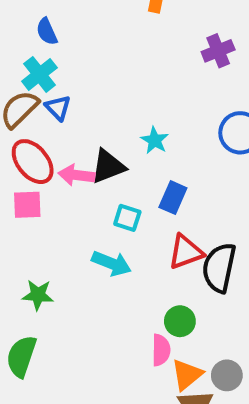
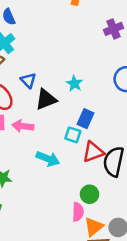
blue triangle: (58, 108) -> (28, 80), moved
pink arrow: (76, 175) -> (23, 126), moved
cyan square: (127, 218) -> (73, 135), moved

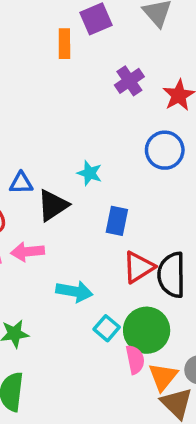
blue triangle: (28, 80) -> (21, 183), turned -35
cyan square: (73, 135) -> (107, 328), moved, turned 35
green circle: (90, 194) -> (147, 330), size x1.6

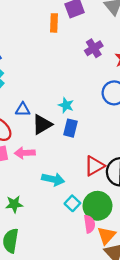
blue rectangle: (117, 221) -> (71, 128), moved

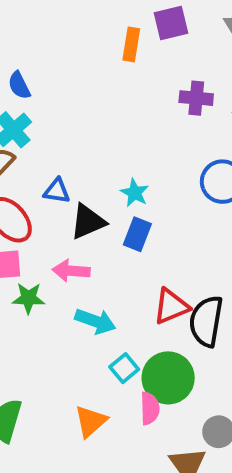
purple cross: (94, 48) -> (196, 98), turned 30
pink arrow: (25, 153) -> (71, 271), moved
green star: (14, 204) -> (28, 298), moved
orange triangle: (106, 235) -> (91, 421), moved

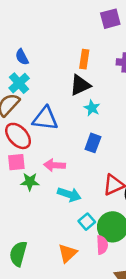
orange rectangle: (131, 44) -> (84, 59), moved
blue triangle: (57, 191) -> (45, 118), size x1.6
cyan star: (135, 193) -> (92, 108), moved
black triangle: (88, 222) -> (80, 85), moved

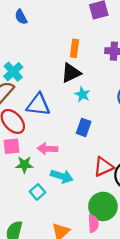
blue semicircle: (22, 57) -> (21, 17), moved
cyan square: (87, 222) -> (38, 192), moved

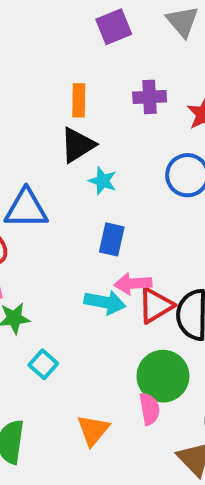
pink arrow: (47, 149) -> (133, 284), moved
cyan arrow: (62, 176) -> (105, 302), moved

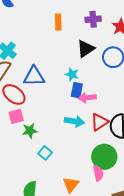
black triangle: (78, 145) -> (86, 49), moved
cyan star: (103, 181) -> (72, 74), moved
pink arrow: (133, 284) -> (87, 98), moved

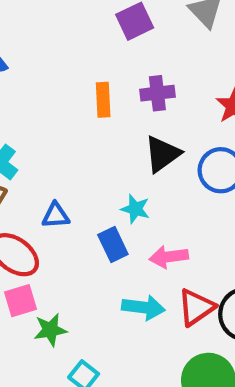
purple cross: (93, 19) -> (157, 93), moved
blue triangle: (34, 76) -> (56, 215), size x0.6
blue rectangle: (77, 90) -> (113, 245), moved, turned -35

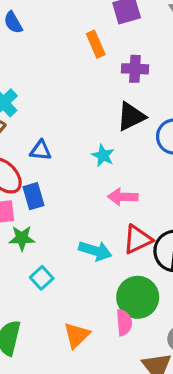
orange rectangle: (103, 100) -> (96, 44), moved, turned -30
blue rectangle: (113, 245) -> (34, 196), moved
cyan arrow: (143, 307) -> (95, 251), moved

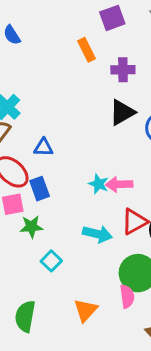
cyan star: (103, 156) -> (99, 184), moved

